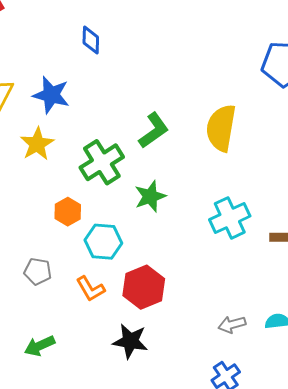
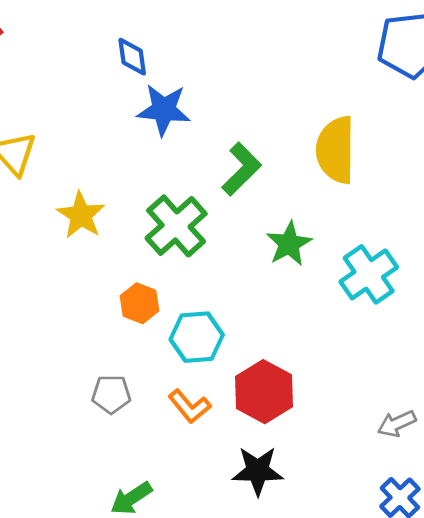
blue star: (51, 95) -> (164, 110), moved
green star: (150, 196) -> (289, 244), moved

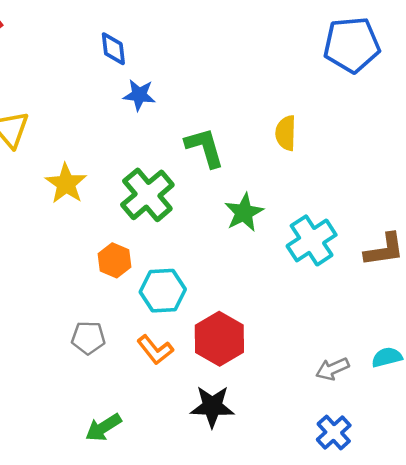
blue star: (164, 110) -> (139, 95), size x0.7
yellow semicircle: (336, 150) -> (286, 133), size x0.6
green L-shape: (241, 169) -> (205, 147), turned -63

